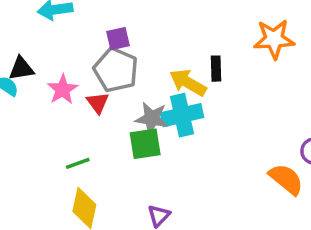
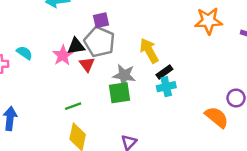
black triangle: (21, 69) -> (76, 46), moved
black rectangle: (216, 69) -> (164, 72), moved, turned 56
yellow arrow: (188, 83) -> (149, 51), turned 30
cyan cross: (182, 115) -> (166, 87), moved, size x0.7

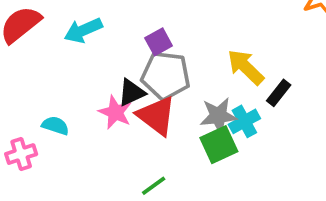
red triangle: (87, 64) -> (156, 116), size x1.6
cyan cross: (166, 87) -> (244, 121), moved

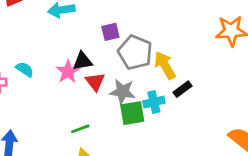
gray pentagon: (166, 76) -> (135, 52), moved
red triangle: (156, 116) -> (95, 82), size x0.7
gray star: (218, 116) -> (123, 92), moved

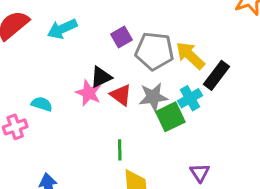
black rectangle: (183, 89) -> (217, 75), size x1.4
green line: (80, 129) -> (120, 150), turned -54

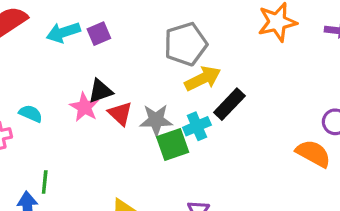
purple square: (122, 37) -> (99, 34), moved
gray pentagon: (154, 51) -> (186, 44), moved, turned -30
yellow arrow: (190, 56) -> (203, 79), turned 104
green line: (120, 150) -> (45, 182), moved

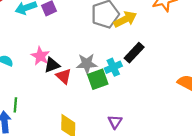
yellow arrow: (203, 79) -> (125, 19), moved
black triangle: (100, 91) -> (52, 65), moved
red triangle: (120, 114) -> (64, 76), moved

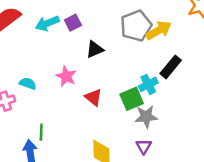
gray star: (87, 64) -> (146, 117), moved
black triangle: (52, 65) -> (95, 49), moved
purple triangle: (115, 122) -> (144, 146), moved

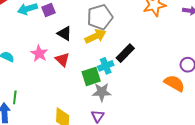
yellow arrow: (159, 30) -> (96, 36), moved
black triangle: (95, 49) -> (64, 33), turned 49
red triangle: (93, 97) -> (62, 60), moved

